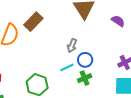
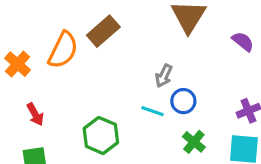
cyan line: (67, 67) -> (152, 111), turned 40
green cross: (85, 78) -> (194, 142), moved, turned -32

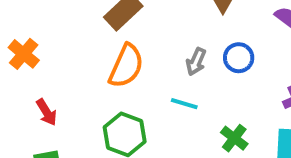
orange semicircle: (63, 50) -> (126, 66), moved
blue circle: (183, 101) -> (239, 58), moved

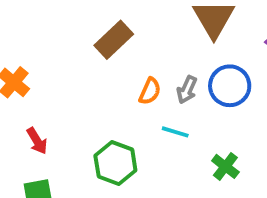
blue circle: (239, 58) -> (230, 86), size x1.4
orange semicircle: (126, 66) -> (150, 91), moved, size x0.6

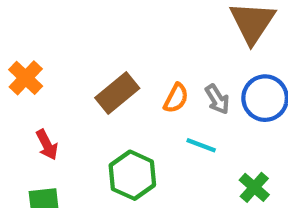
brown rectangle: (114, 40) -> (117, 93), moved
gray arrow: (187, 90) -> (217, 99), turned -60

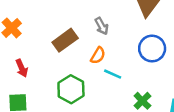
orange semicircle: (176, 98) -> (98, 56), moved
gray arrow: (217, 99) -> (102, 26), moved

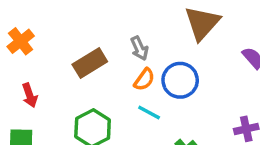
blue circle: (152, 49) -> (180, 80), moved
orange semicircle: (98, 56) -> (144, 80), moved

